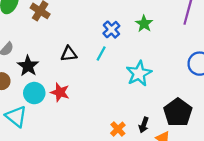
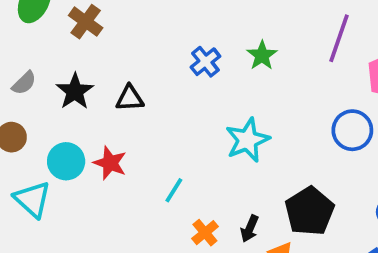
cyan line: (101, 53) -> (174, 190), moved
black star: (28, 66) -> (75, 91), moved

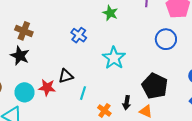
brown cross: (86, 22) -> (24, 31), moved
blue cross: (205, 62) -> (79, 35), moved
black triangle: (130, 98) -> (66, 76), moved

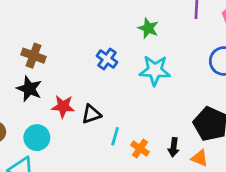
cyan star: (114, 58) -> (155, 70), moved, turned -30
red star: (47, 87) -> (63, 106), moved
orange cross: (104, 110) -> (140, 148), moved

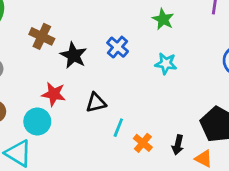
cyan star: (155, 70) -> (166, 64), size x0.7
black star: (29, 89) -> (74, 55), moved
red star: (63, 106) -> (54, 94), moved

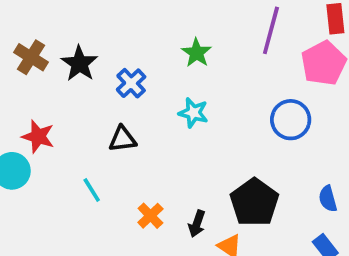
black star: (74, 55) -> (79, 64), moved
black triangle: (96, 103) -> (122, 139), moved
cyan line: (118, 128) -> (92, 190), moved, turned -60

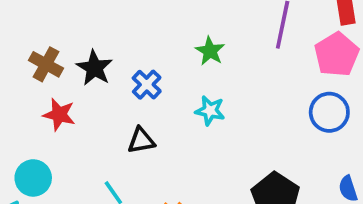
blue circle: (291, 120) -> (329, 112), moved
red star: (38, 137) -> (59, 115), moved

